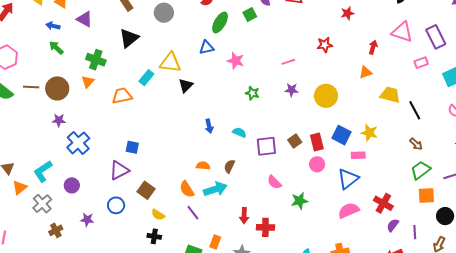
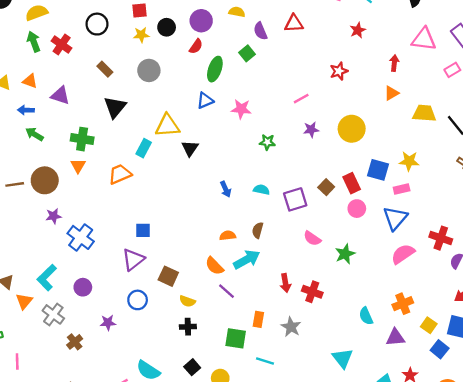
red cross: (265, 227) -> (312, 292), turned 30

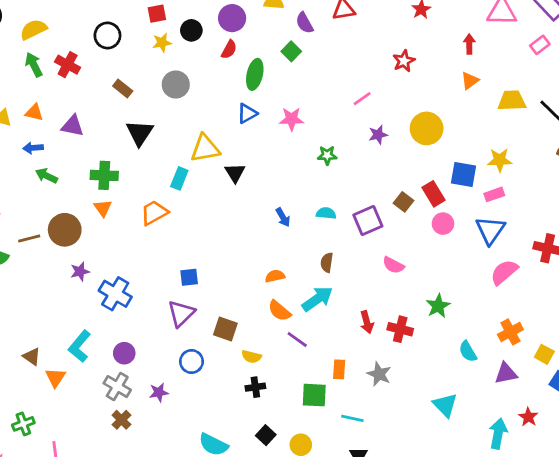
orange semicircle: (228, 236) -> (275, 276), moved
green star: (345, 254) -> (438, 306), moved
gray cross: (53, 314) -> (117, 387), moved

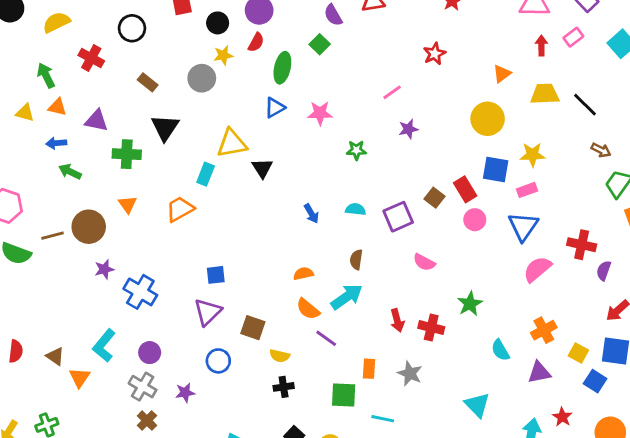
yellow star: (162, 43) -> (223, 55), moved
red arrow: (469, 44) -> (541, 46), moved
green arrow: (34, 65) -> (46, 75), moved
yellow circle: (427, 128) -> (488, 119), moved
green cross: (104, 175) -> (127, 154), moved

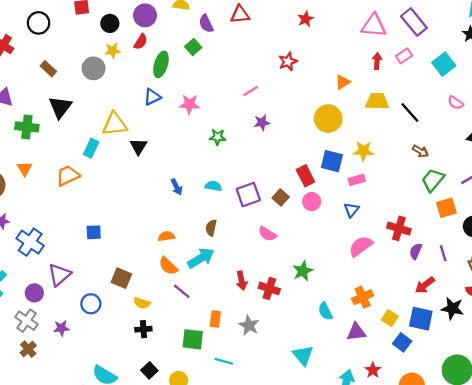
brown square: (435, 198) -> (281, 197), moved
blue triangle: (523, 226) -> (351, 210), size x0.6
purple triangle: (208, 312) -> (59, 275), moved

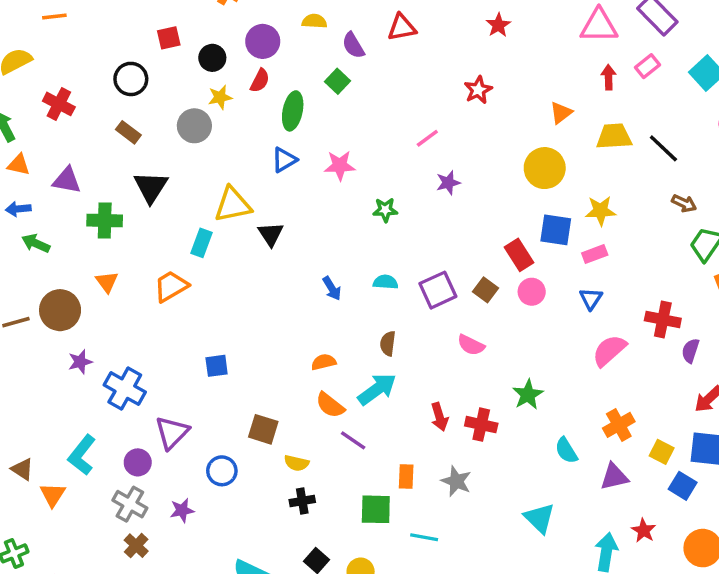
black circle: (39, 23) -> (131, 79), moved

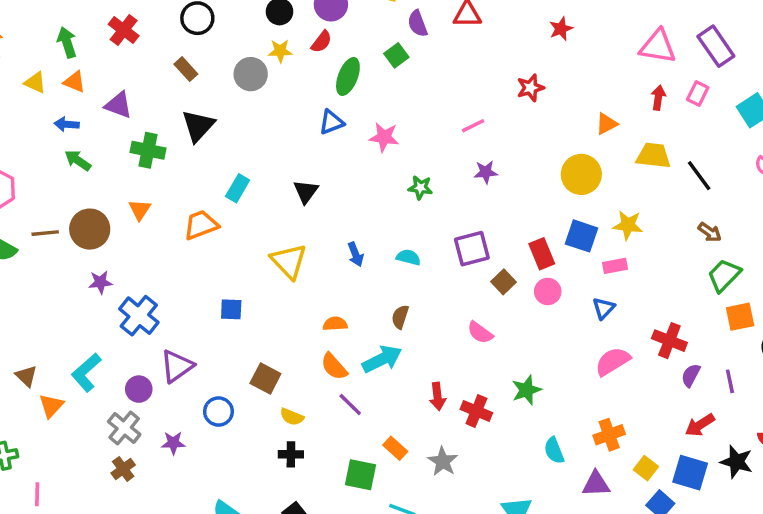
pink rectangle: (647, 66) -> (698, 94), turned -35
yellow triangle: (233, 205) -> (289, 261), moved, turned 48
purple square: (438, 290) -> (472, 249), moved
orange rectangle: (406, 476) -> (395, 448), turned -60

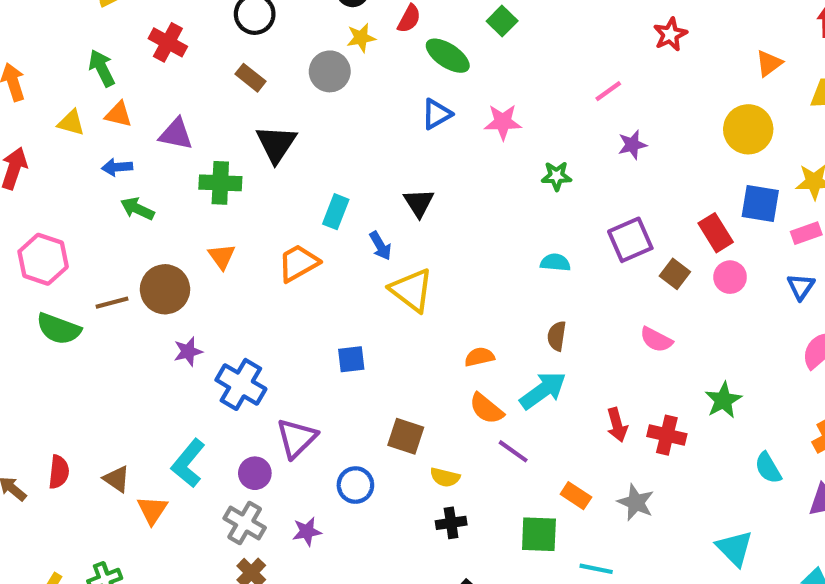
green ellipse: (348, 76) -> (448, 56), turned -69
blue arrow: (356, 254) -> (380, 246), moved

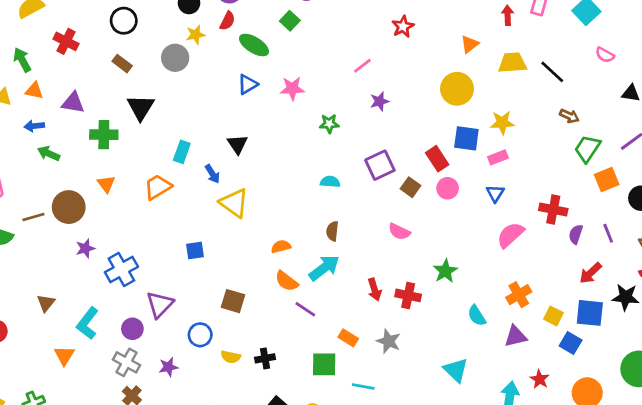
blue cross: (241, 384) -> (121, 269), turned 32
yellow semicircle: (445, 477) -> (231, 357), moved
brown triangle: (117, 479) -> (46, 303), moved, turned 36

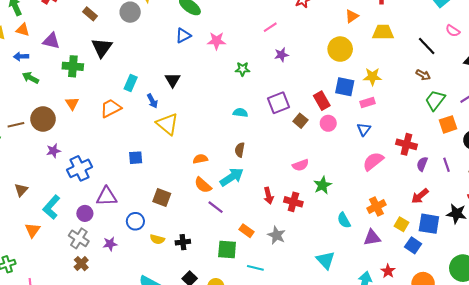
black line: (552, 72) -> (427, 46), moved
pink semicircle: (399, 232) -> (300, 165), moved, turned -49
red arrow: (590, 273) -> (420, 196), moved
purple triangle: (160, 304) -> (107, 196), turned 40

